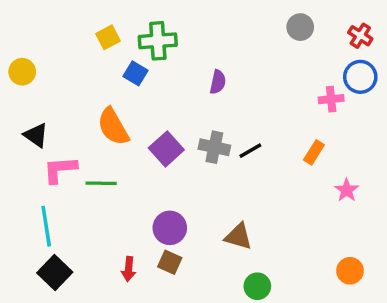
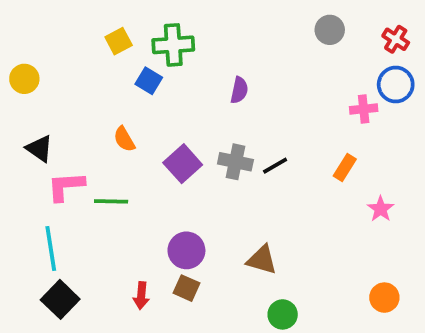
orange semicircle: (113, 127) -> (124, 139), size x0.6

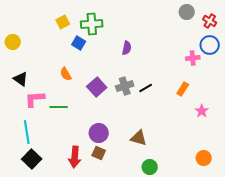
gray circle: (330, 30) -> (187, 12), moved
gray cross: (235, 162) -> (125, 86), turned -30
red arrow: (141, 296) -> (75, 157), size x1.5

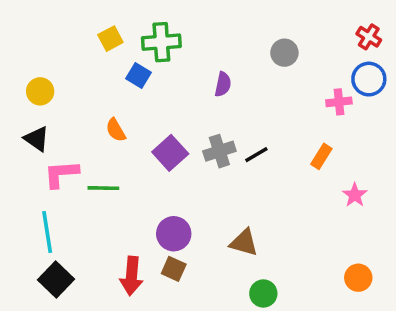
gray circle: (187, 12) -> (284, 53), moved
yellow circle: (13, 42) -> (40, 91), moved

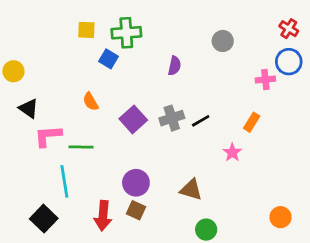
yellow square: (110, 39) -> (86, 30), turned 30
yellow circle: (40, 91) -> (13, 71), moved
pink star: (355, 195) -> (232, 152), moved
cyan line: (47, 232) -> (64, 181), moved

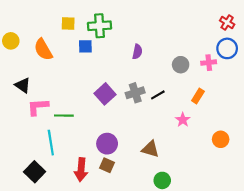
gray circle: (223, 41) -> (181, 65), moved
blue square: (108, 59) -> (85, 46), turned -32
yellow circle: (13, 71) -> (11, 41), moved
orange semicircle: (91, 102) -> (43, 50), moved, size x1.5
orange circle: (281, 217) -> (221, 139), moved

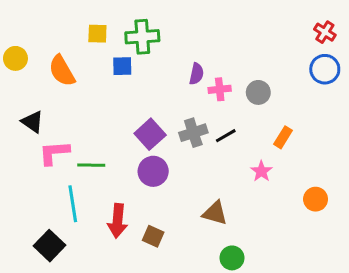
pink cross: (209, 63) -> (220, 89), moved
purple circle: (107, 144) -> (153, 171), moved
red arrow: (81, 170) -> (118, 221), moved

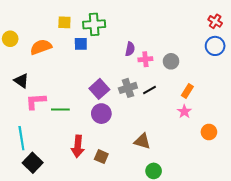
orange semicircle: (62, 71) -> (41, 47), turned 100
pink star: (261, 171) -> (184, 112), moved
cyan line: (73, 204) -> (21, 138), moved

